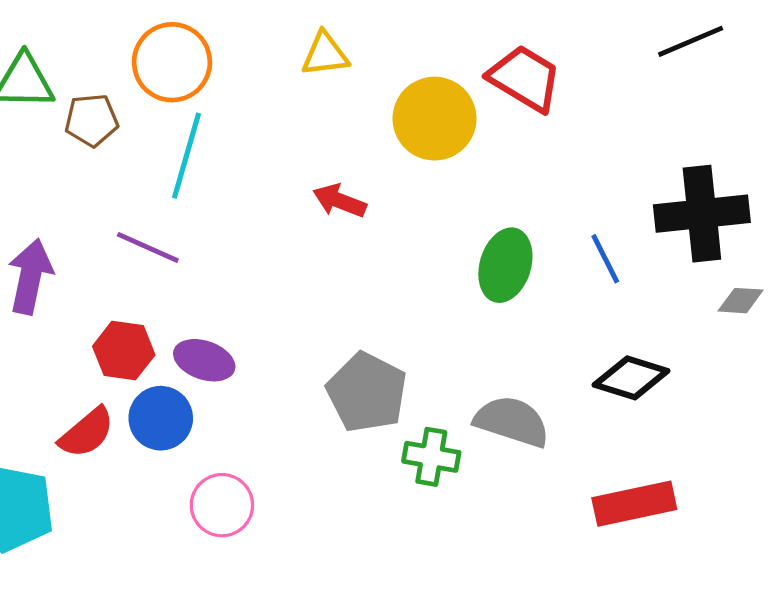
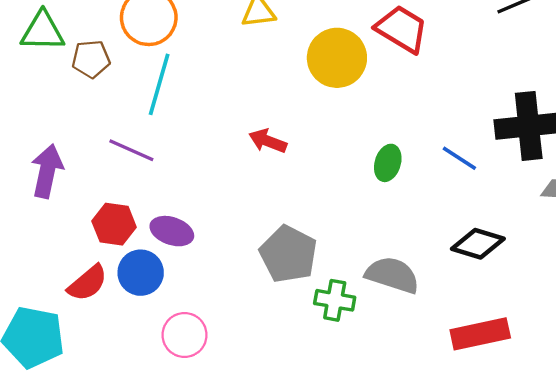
red arrow: (340, 201) -> (268, 141), moved
blue line: (605, 259) -> (459, 158), turned -30
green ellipse: (505, 265) -> (388, 163), size x0.7

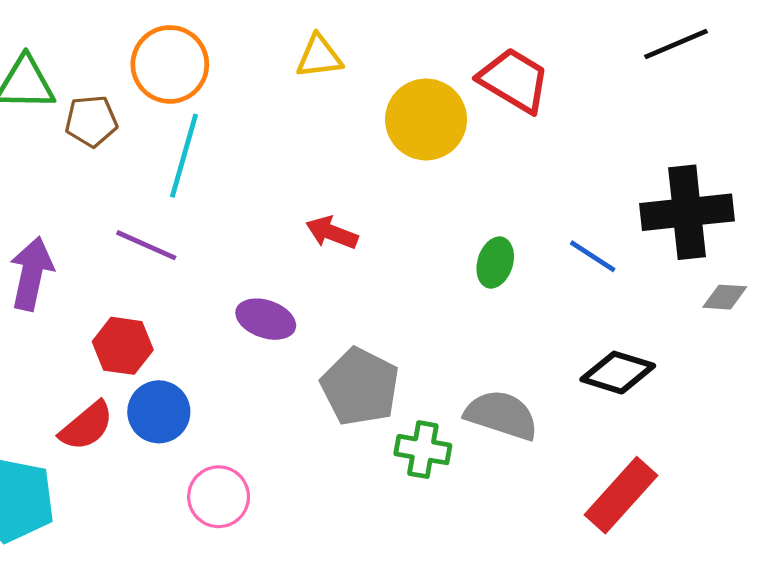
purple ellipse: (172, 231) -> (266, 319), moved
red rectangle: (480, 334) -> (621, 495), turned -36

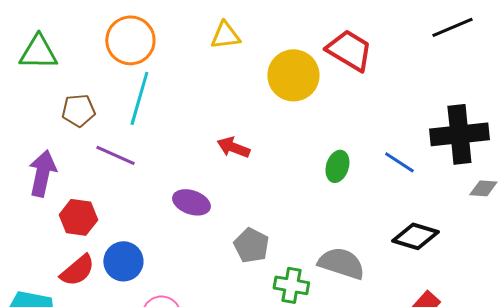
brown pentagon: (91, 121) -> (78, 110), moved
red hexagon: (123, 346) -> (78, 217), moved
gray pentagon: (360, 387) -> (251, 245), size x0.7

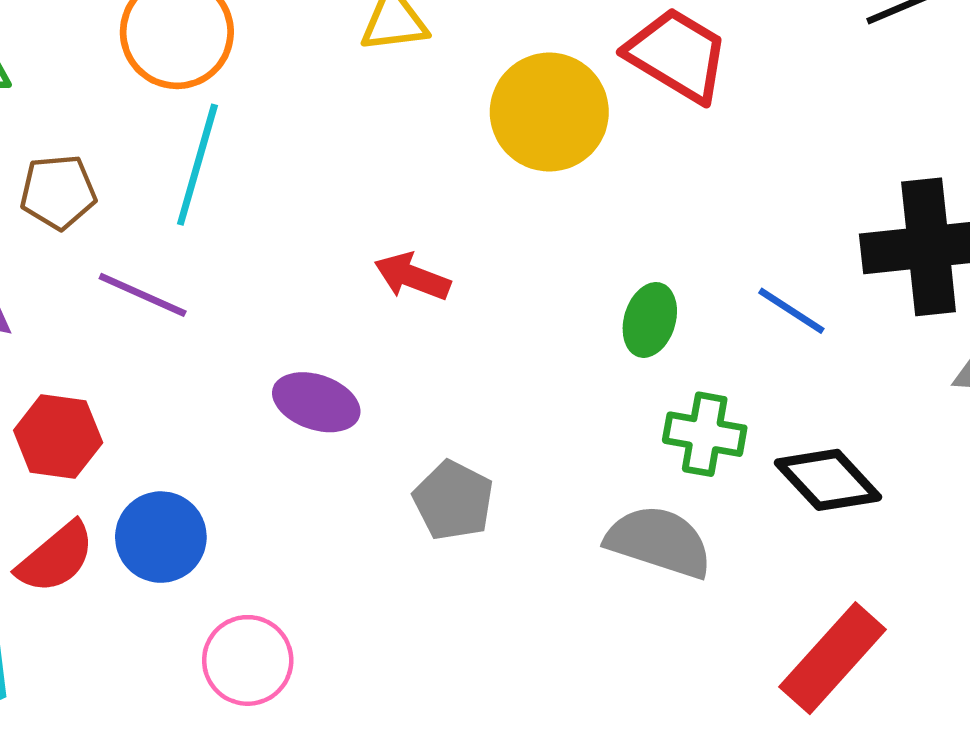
black diamond: (415, 236) -> (828, 480), turned 30
green cross: (291, 285) -> (705, 434), moved

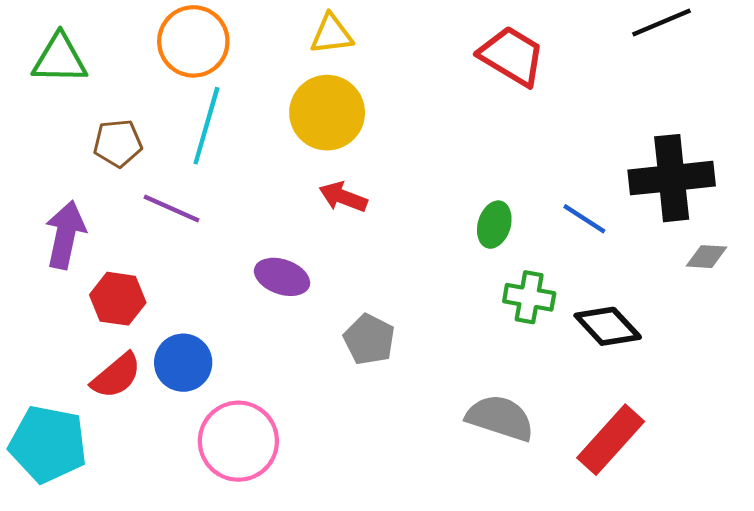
yellow circle: (549, 112) -> (327, 113), moved
gray semicircle: (659, 542) -> (500, 418), moved
pink circle: (248, 660) -> (238, 441), size x1.4

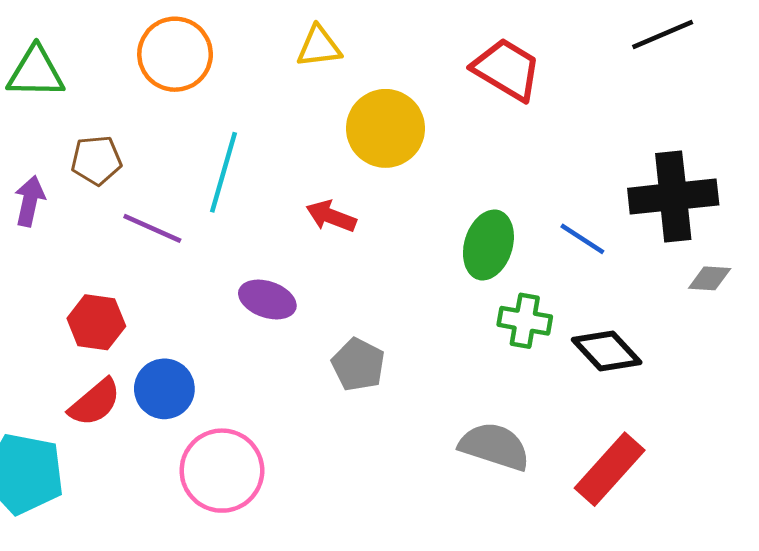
yellow circle: (327, 113) -> (385, 128), moved
cyan line: (206, 126) -> (223, 172), moved
green ellipse: (494, 225) -> (488, 245), size x1.4
purple arrow: (65, 235) -> (30, 201), moved, size x0.7

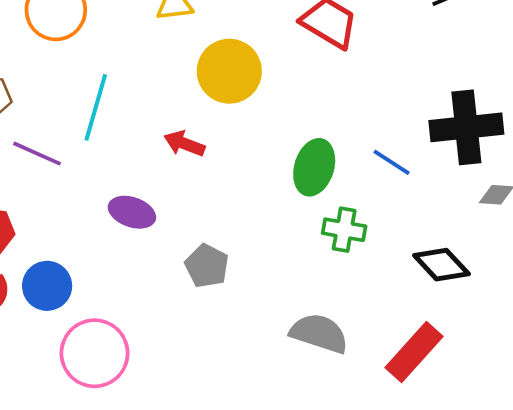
black diamond: (607, 351) -> (441, 265), moved

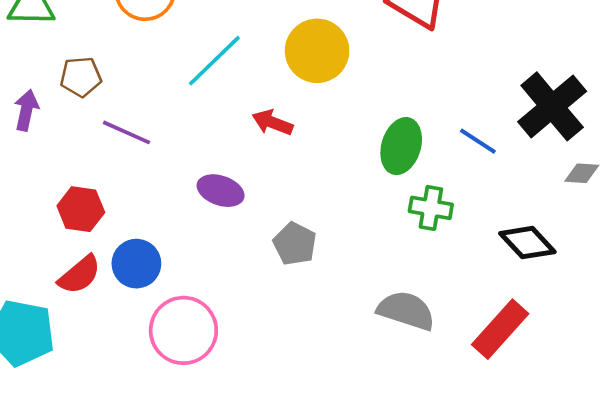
cyan line: (96, 107) -> (214, 61), moved, turned 30
black cross: (466, 127) -> (552, 106), turned -34

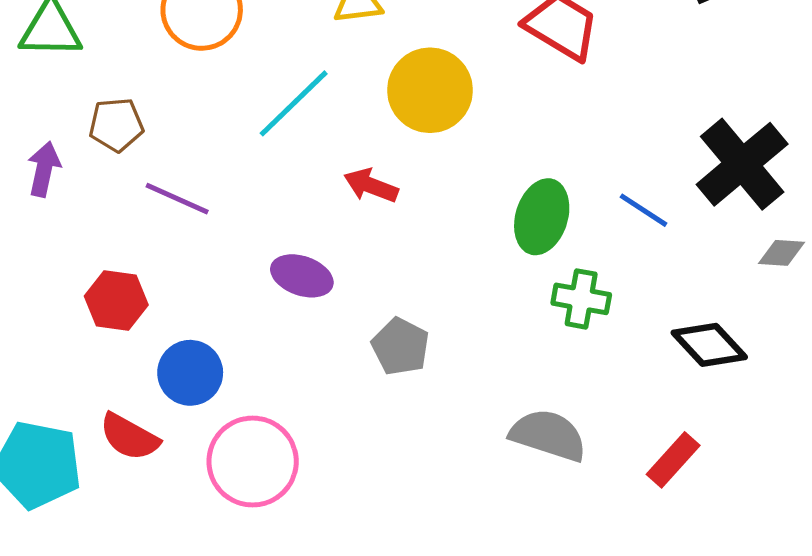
red semicircle: (80, 275) -> (129, 437), moved, turned 69
red rectangle: (500, 329) -> (673, 460), size x0.7

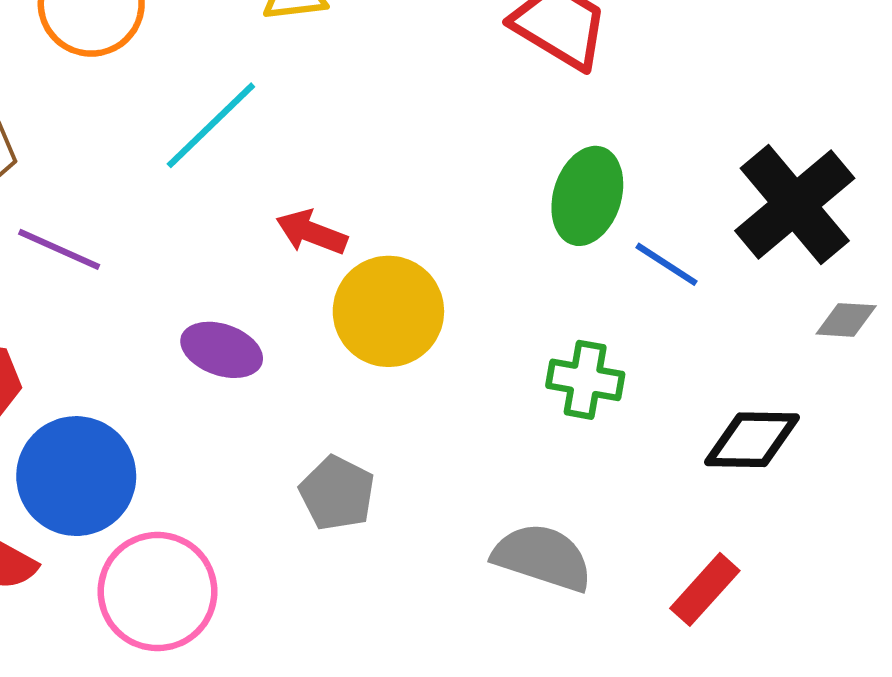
yellow circle: (430, 90) -> (388, 311), moved
green ellipse: (542, 217) -> (587, 196), moved
black diamond: (709, 345) -> (752, 440), turned -46
gray pentagon: (400, 347) -> (337, 493), moved
blue circle: (190, 373) -> (76, 476), size x1.4

